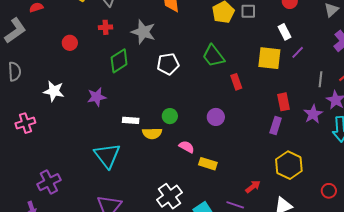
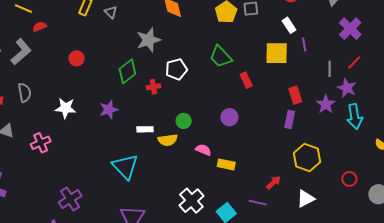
red cross: (105, 27) -> (153, 87), moved
gray star: (143, 32) -> (149, 40), turned -30
purple line: (298, 52) -> (304, 44), turned -48

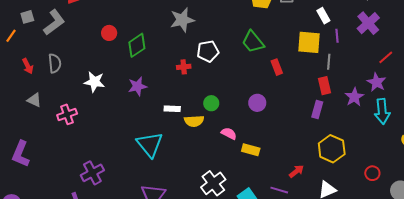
purple cross: (350, 29) -> (368, 23), moved
gray line: (330, 69) -> (329, 62), moved
green diamond: (127, 71) -> (137, 45), moved

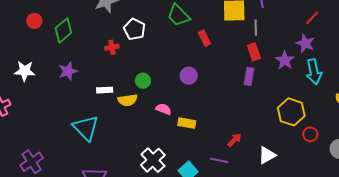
white pentagon: (208, 51) -> (134, 29), turned -30
yellow hexagon: (332, 149) -> (291, 112), moved

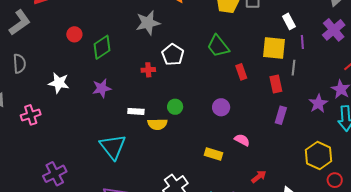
red rectangle: (254, 52) -> (276, 84), moved
pink semicircle: (164, 109) -> (242, 140), moved

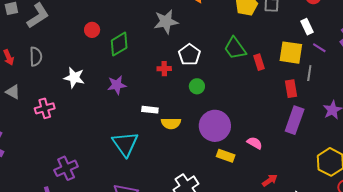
purple line: (302, 42) -> (319, 48), turned -56
red rectangle: (241, 72) -> (259, 62), moved
green circle: (175, 107) -> (197, 86), moved
purple circle: (221, 107) -> (215, 126), moved, size x1.8
purple rectangle: (281, 115) -> (295, 120), size x1.5

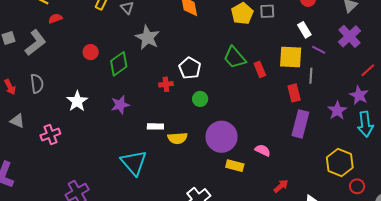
gray star: (166, 22) -> (147, 37), moved, turned -30
white star: (74, 78) -> (77, 101), turned 30

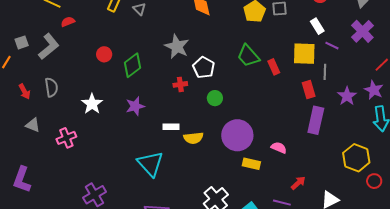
gray star: (147, 37) -> (177, 47), moved
purple star: (337, 111) -> (347, 96), moved

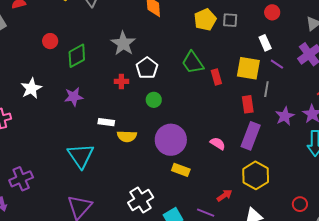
pink semicircle: (279, 148) -> (218, 143), moved
yellow hexagon: (356, 158) -> (256, 175), moved

